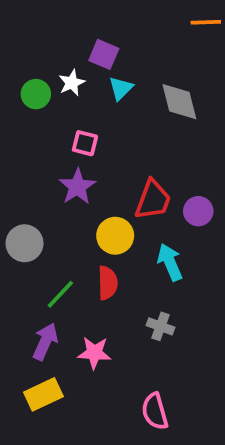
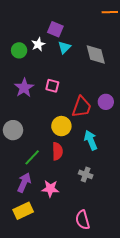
pink square: (85, 143) -> (52, 86), moved
purple star: (77, 187) -> (24, 88), moved
purple circle: (198, 211) -> (106, 102), moved

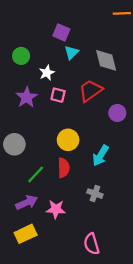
white star: (38, 44) -> (47, 73), moved
red trapezoid: (82, 107) -> (90, 91), moved, turned -145
cyan arrow: (91, 140) -> (101, 155), turned -126
purple arrow: (24, 183) -> (27, 202), turned 42

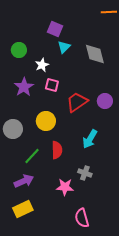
red trapezoid: (90, 91) -> (77, 102), moved
yellow circle: (68, 140) -> (46, 121), moved
pink star: (56, 209) -> (65, 187), moved

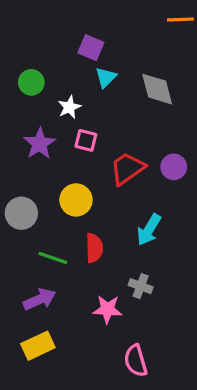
green line: (32, 156) -> (53, 258), turned 66

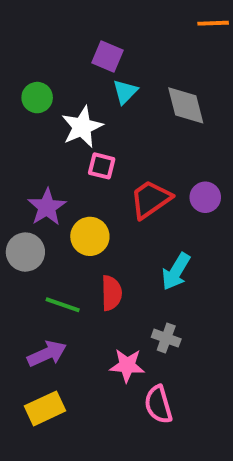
white star: (69, 107) -> (82, 127), size x1.5
purple star: (40, 144) -> (47, 207), moved
pink semicircle: (136, 361) -> (158, 405), moved

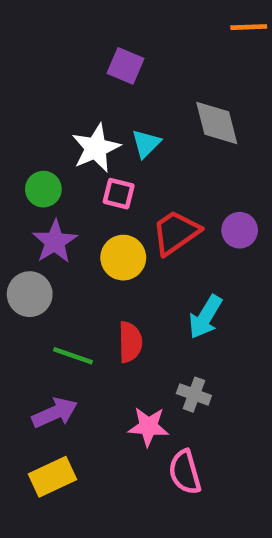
cyan triangle: (125, 92) -> (146, 143), moved
green circle: (37, 98) -> (43, 189), moved
yellow circle: (90, 236) -> (123, 258), moved

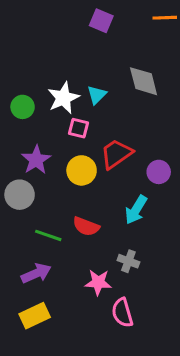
purple square: (126, 66) -> (101, 21), moved
green circle: (43, 189) -> (23, 107), moved
purple circle: (240, 230) -> (159, 172), moved
red semicircle: (130, 342) -> (86, 226), turned 112

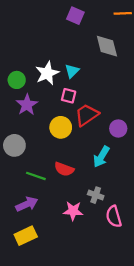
gray diamond: (144, 81) -> (107, 46), moved
pink square: (79, 128) -> (69, 96), moved
purple star: (36, 160) -> (27, 105), moved
pink semicircle: (122, 313) -> (114, 217), moved

